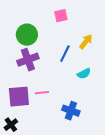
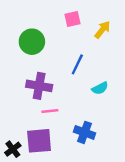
yellow arrow: (86, 42) -> (102, 30), moved
purple cross: (28, 60) -> (39, 86), moved, turned 30
purple square: (19, 97) -> (39, 141), moved

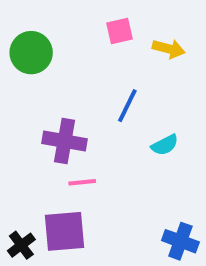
yellow arrow: (102, 30) -> (169, 49), turned 66
green circle: (32, 42) -> (31, 53), moved
blue cross: (84, 132) -> (180, 241), moved

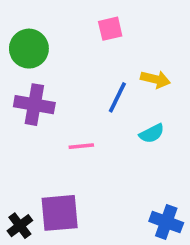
yellow arrow: (169, 49) -> (155, 79), moved
purple cross: (65, 141) -> (34, 105), moved
pink line: (82, 182) -> (81, 146), moved

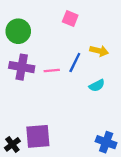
pink square: (110, 29) -> (70, 18), turned 35
pink line: (81, 146) -> (52, 71), moved

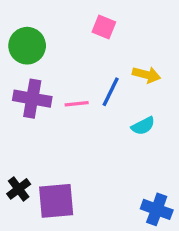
black cross: (12, 144) -> (19, 189), moved

